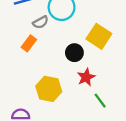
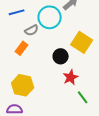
yellow hexagon: (49, 89) -> (23, 85), moved

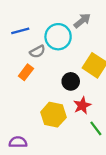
yellow hexagon: (23, 85) -> (53, 115), moved

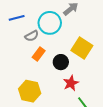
orange rectangle: (26, 72) -> (39, 54), moved
yellow hexagon: (53, 115) -> (30, 91), moved

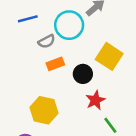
orange rectangle: (39, 54) -> (55, 64), turned 32

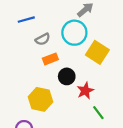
cyan circle: (69, 25) -> (74, 33), moved
black circle: (83, 74) -> (67, 76), moved

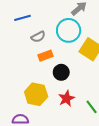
red star: (85, 91) -> (66, 98), moved

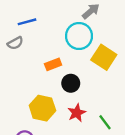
gray semicircle: (38, 37) -> (15, 43), moved

